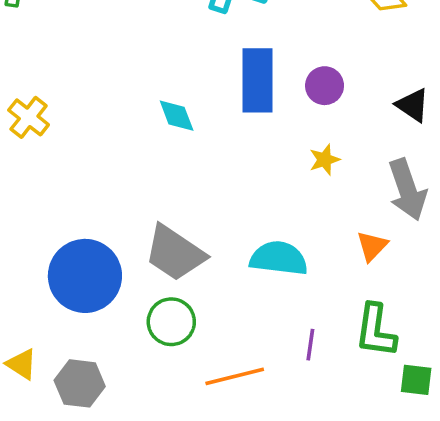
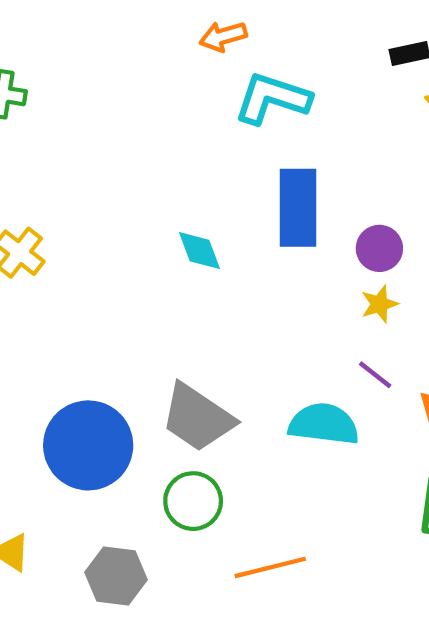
purple circle: (325, 86) -> (379, 248), moved
purple line: (310, 345) -> (375, 375), moved, turned -60
gray hexagon: (80, 383) -> (116, 576), moved

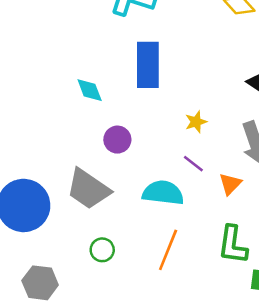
purple circle: (379, 248) -> (117, 140), moved
green circle: (193, 501) -> (102, 250), moved, size x0.7
orange line: (270, 567) -> (168, 250), moved, turned -54

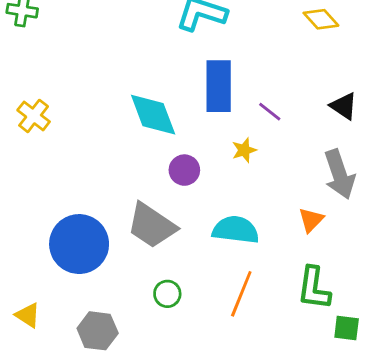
cyan diamond: (90, 90) -> (153, 115), size x1.6
yellow star: (196, 122) -> (244, 150), moved
purple line: (193, 164) -> (270, 112), moved

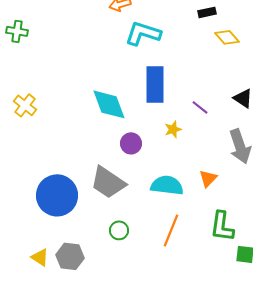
purple line: (270, 112) -> (200, 107), moved
orange triangle: (311, 220) -> (208, 178), moved
yellow triangle: (28, 315) -> (40, 257), moved

